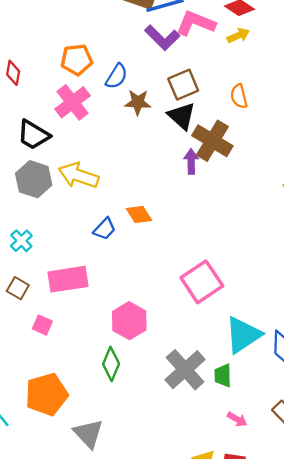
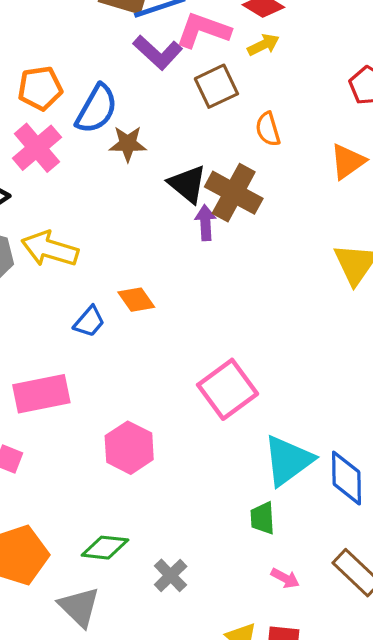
blue semicircle: (117, 76) -> (97, 109), size x1.4
brown square: (183, 85) -> (216, 86), moved
black triangle: (182, 116) -> (188, 184), moved
green diamond: (111, 364) -> (105, 548), moved, turned 76
gray cross: (185, 370) -> (171, 575), moved, size x0.6

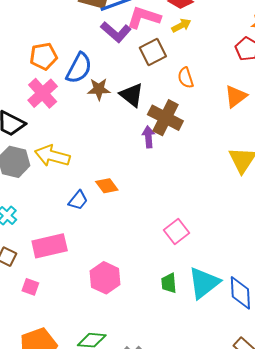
black triangle: (188, 184) -> (132, 95), moved
pink square: (228, 389) -> (177, 231), moved, size x0.7
green trapezoid: (262, 518) -> (169, 283), moved

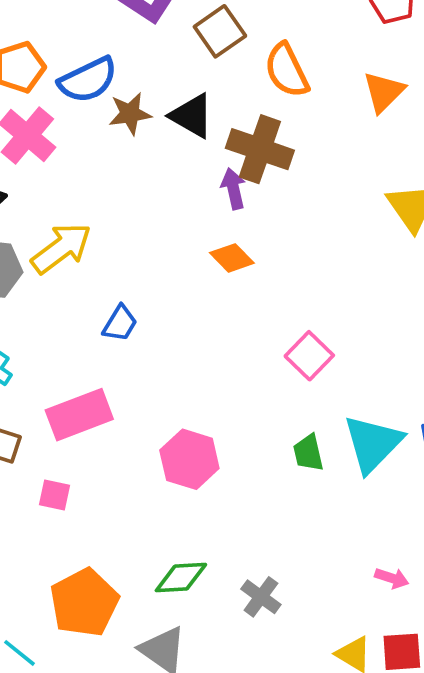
blue semicircle: (79, 68) -> (88, 80), turned 44
orange semicircle: (186, 78) -> (287, 70), size x1.4
yellow arrow: (52, 156) -> (61, 248), turned 136
orange diamond: (107, 186) -> (232, 258), moved

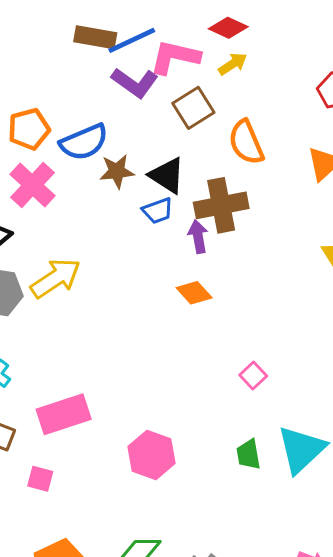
brown cross: (260, 149) -> (221, 205), turned -33
blue trapezoid: (120, 323) -> (158, 211), moved, turned 36
pink square: (309, 356) -> (253, 375), size x0.7

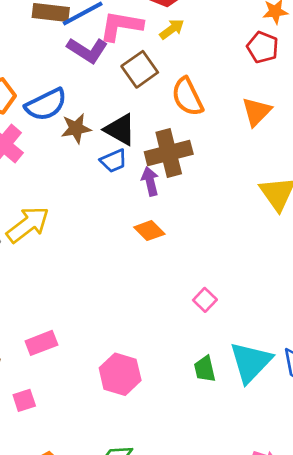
pink rectangle: (64, 414) -> (41, 343), size x0.7
pink square: (40, 479) -> (24, 400), turned -30

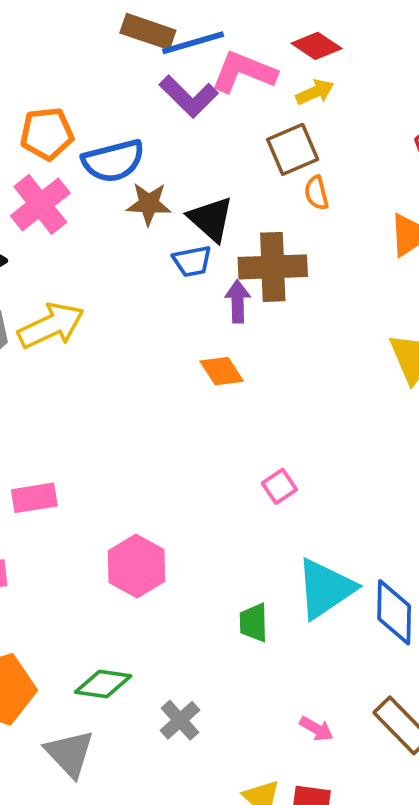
brown square: (140, 69) -> (293, 149), moved
orange semicircle: (187, 97) -> (316, 193), size x0.6
green trapezoid: (205, 369) -> (254, 623), moved

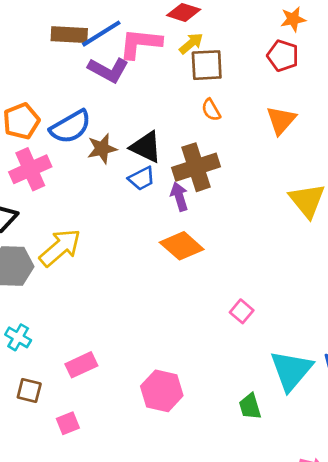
brown square: (293, 149) -> (207, 65), moved, turned 36
pink cross: (40, 204) -> (30, 169), turned 30
orange diamond: (222, 371) -> (182, 246), size x1.4

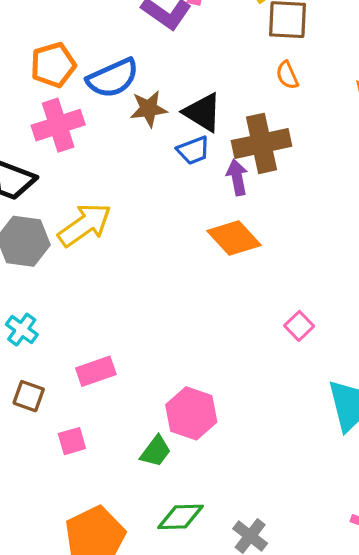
green trapezoid: (250, 406) -> (156, 451), moved, turned -132

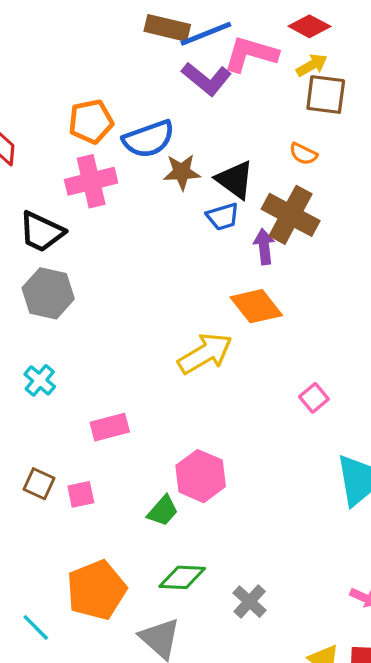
orange semicircle: (287, 75) -> (303, 154), moved, turned -44
brown cross: (262, 143) -> (291, 215), turned 36
yellow arrow: (85, 225) -> (205, 353), moved
brown square: (29, 396) -> (39, 484), moved

